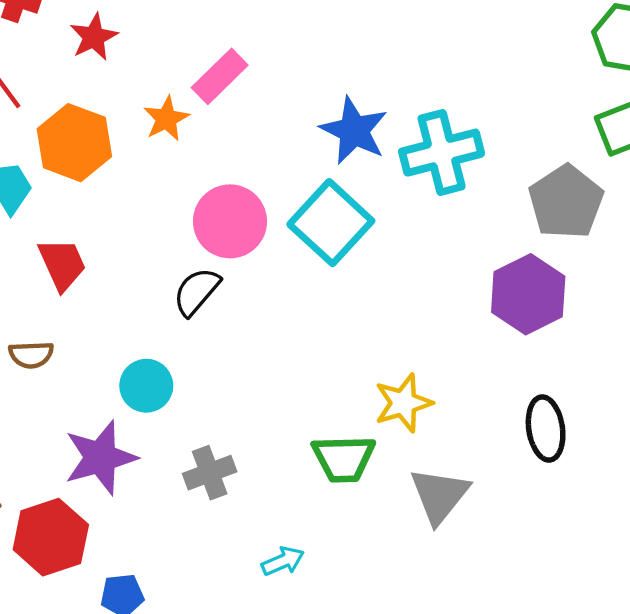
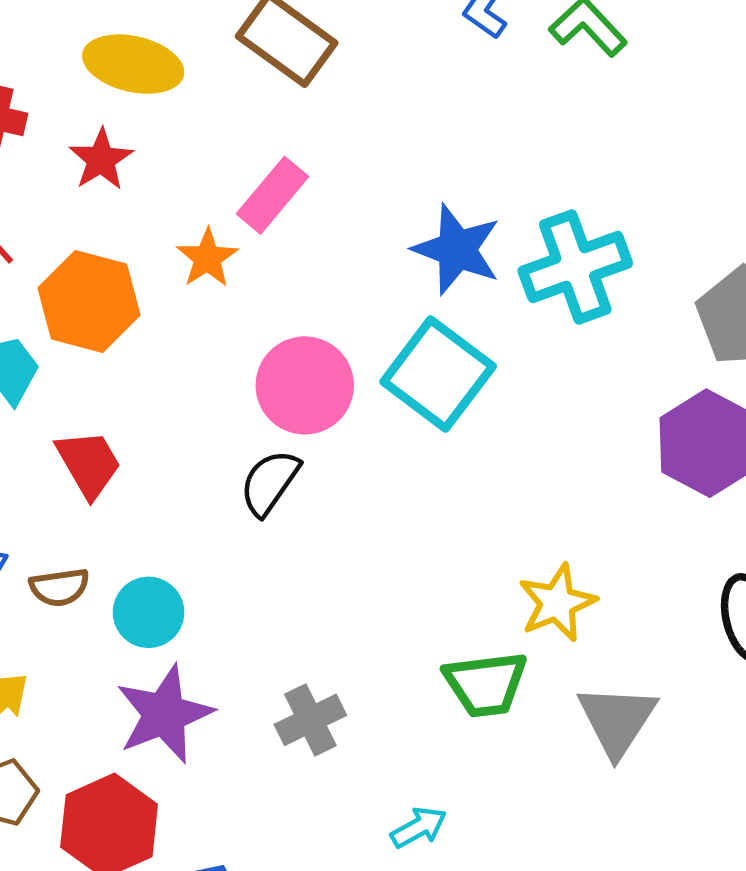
cyan circle: (146, 386) -> (149, 612), moved

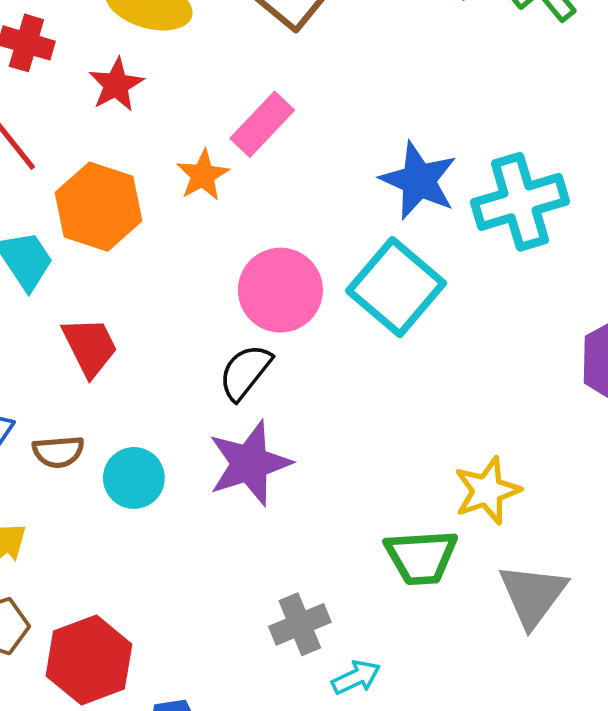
purple star: (164, 714) -> (250, 463), moved
gray cross: (310, 720) -> (300, 624), moved

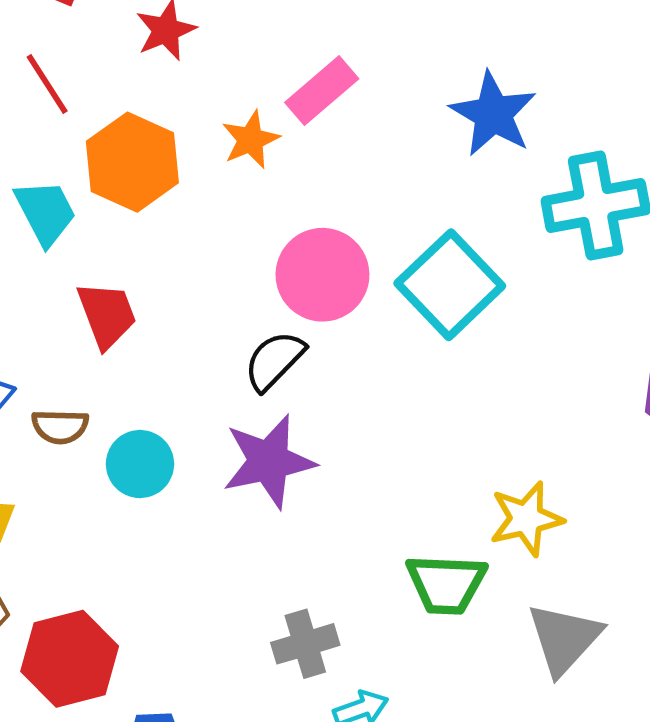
blue star: (419, 181) -> (493, 114), moved

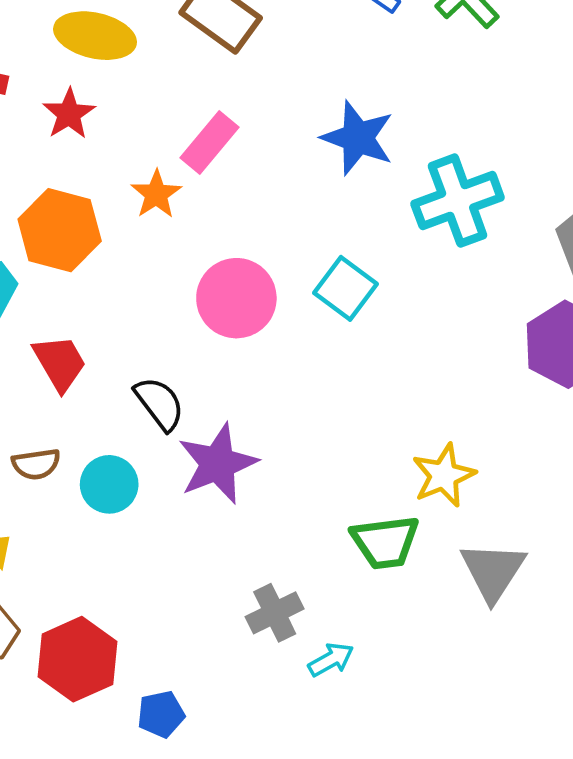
cyan square: (450, 285) -> (346, 288), size x0.7
black semicircle: (274, 361) -> (159, 404), moved, turned 108

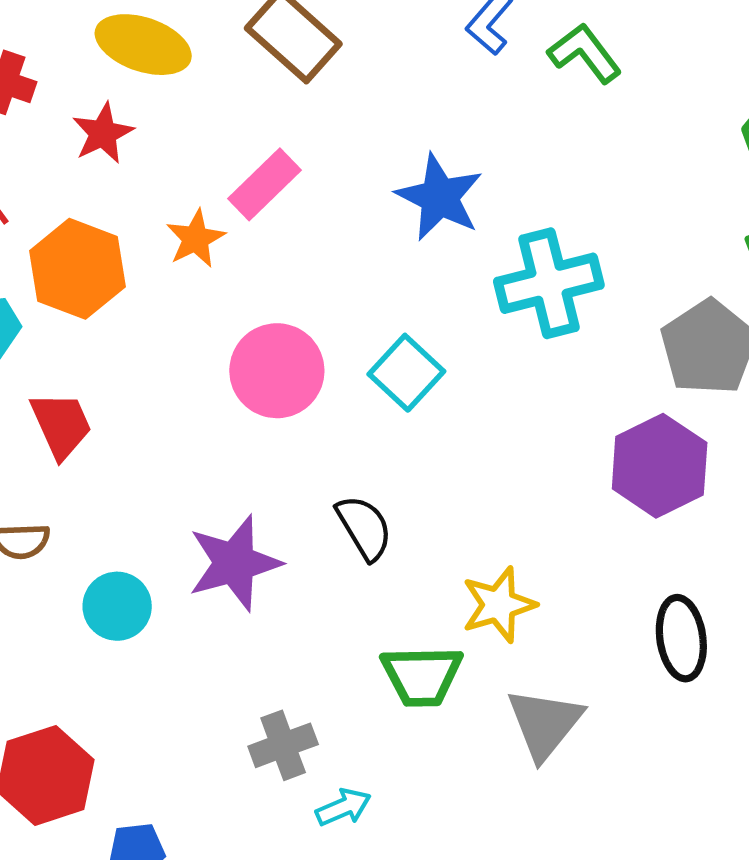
black semicircle: (159, 404) -> (364, 528), moved
cyan circle: (109, 484) -> (117, 606), moved

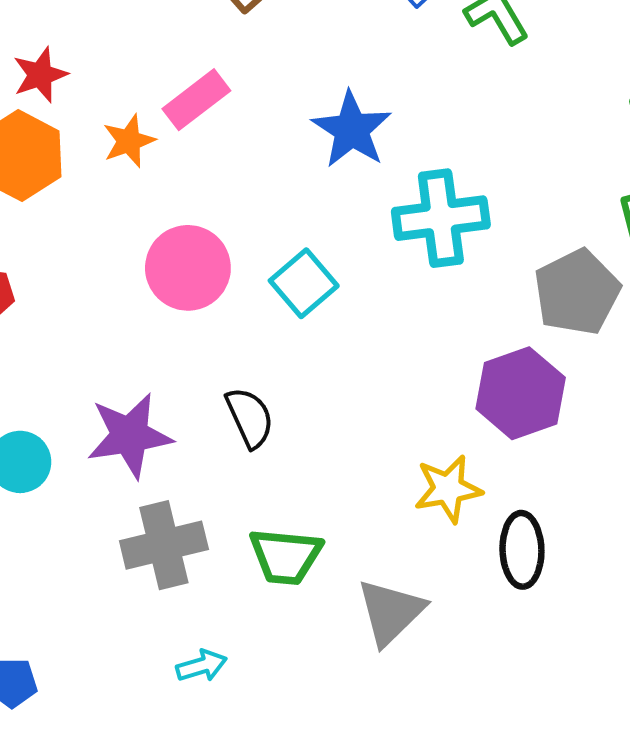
red star: (103, 133) -> (40, 75), moved
yellow star: (499, 605) -> (448, 489), moved
gray cross: (283, 745) -> (164, 545), moved, size x1.4

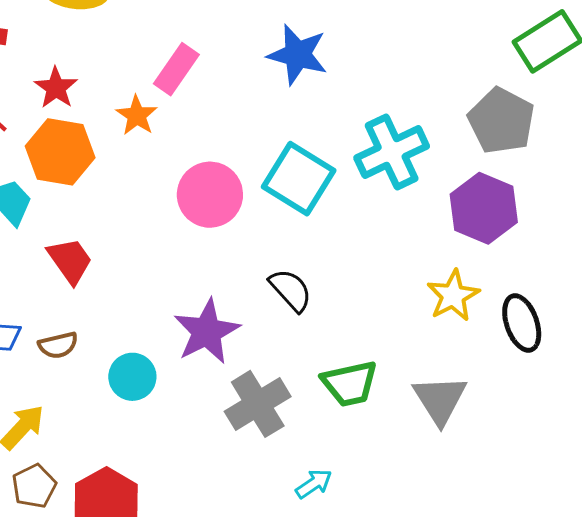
cyan cross: (441, 218) -> (392, 152), moved
cyan square: (304, 283) -> (299, 179), size x1.4

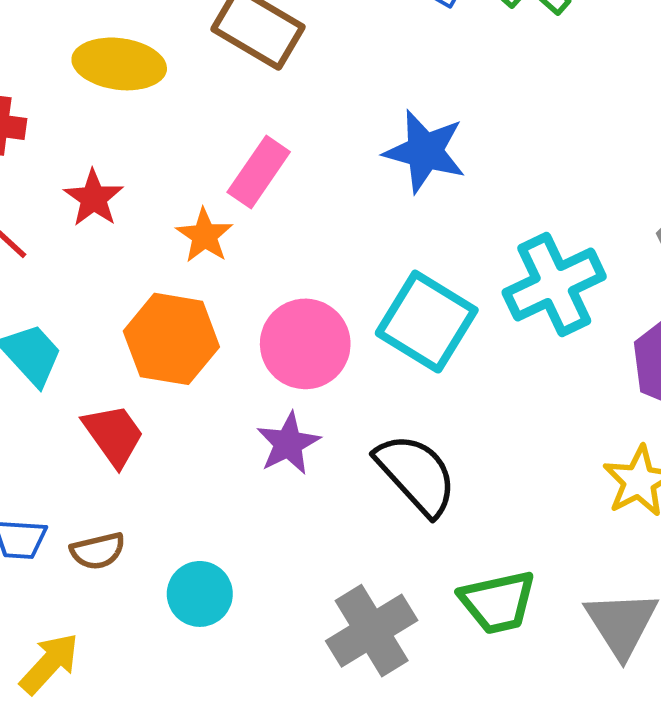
orange hexagon: (60, 152) -> (171, 339), moved
black semicircle: (291, 290) -> (416, 474), size x1.4
purple star: (207, 332) -> (288, 443), moved, size x0.7

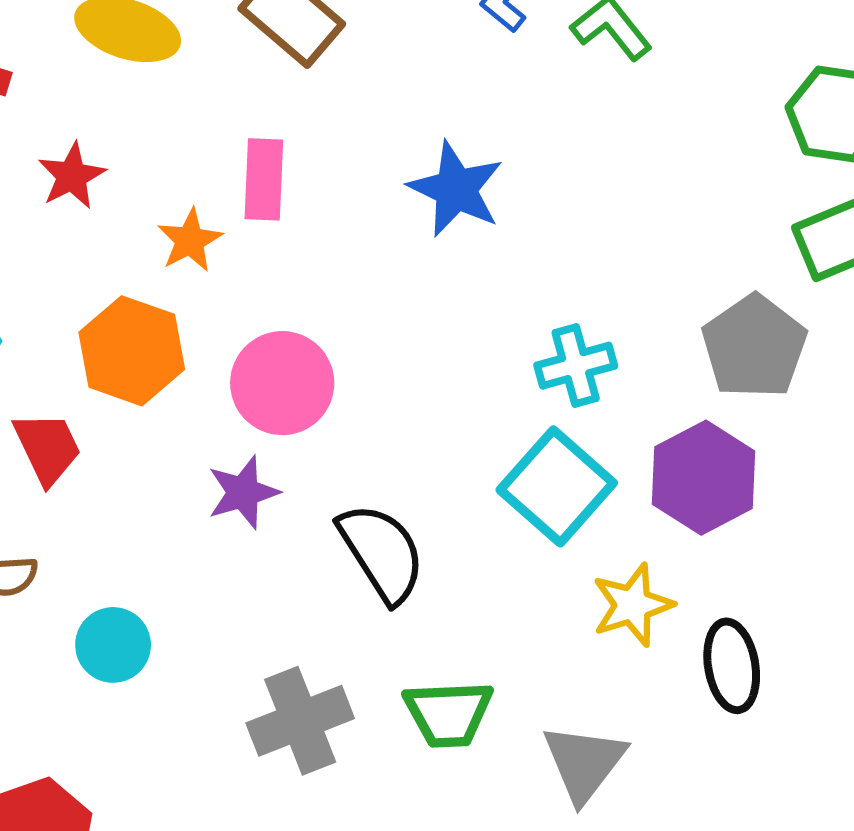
pink rectangle: (259, 172) -> (264, 179), turned -42
cyan cross: (554, 285) -> (576, 366), size x0.7
cyan square: (427, 322) -> (557, 486), moved

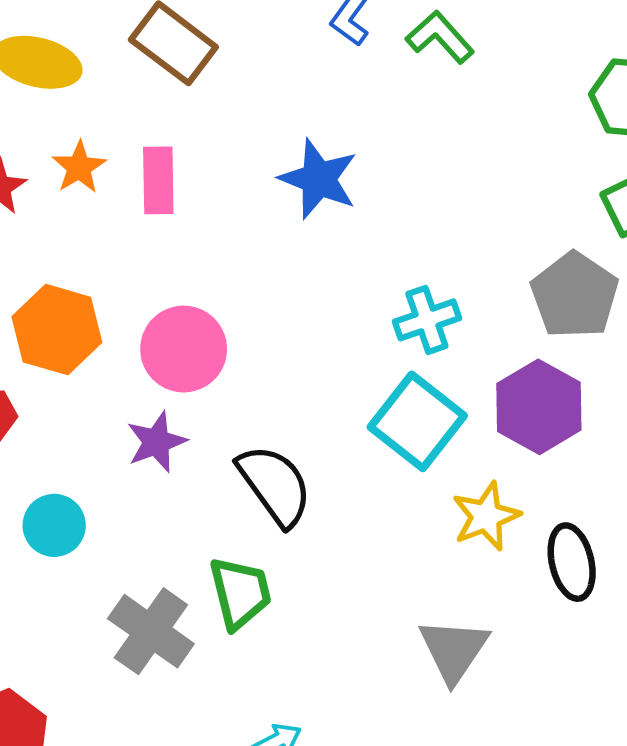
orange star: (190, 240) -> (79, 167), moved
cyan circle: (113, 645) -> (54, 525), moved
green trapezoid: (448, 714) -> (240, 593), moved, turned -98
gray cross: (300, 721) -> (151, 631), moved, turned -30

